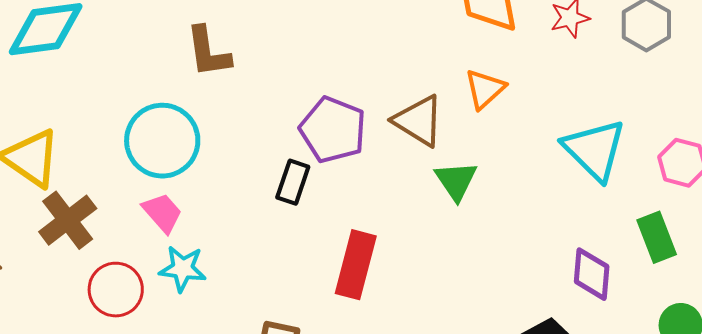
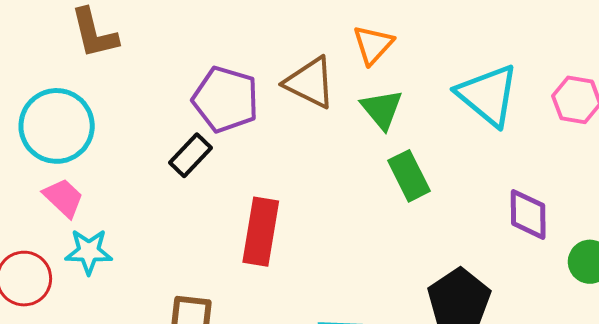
green triangle: (456, 181) -> (382, 109), moved
black rectangle: (293, 182) -> (190, 155), turned 30
green rectangle: (657, 237) -> (409, 176), moved
purple diamond: (592, 274) -> (528, 214), moved

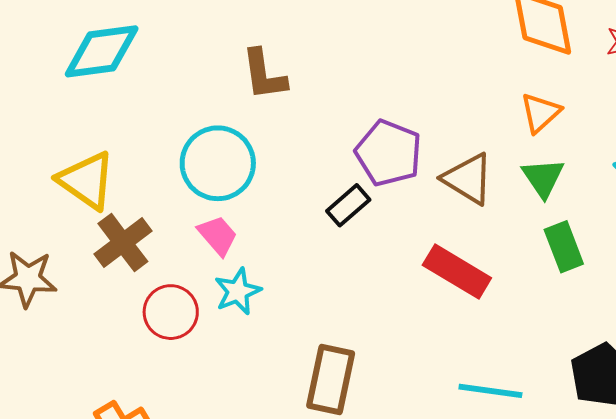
brown triangle: (310, 83) -> (468, 179), moved
red rectangle: (261, 232) -> (457, 272), moved, turned -74
cyan star: (89, 252) -> (238, 291), turned -30

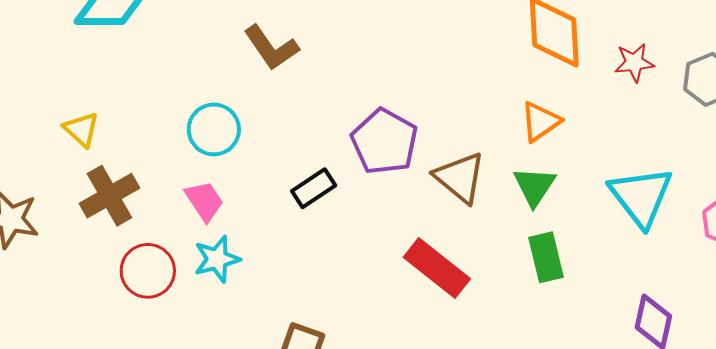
brown L-shape: (264, 75) -> (271, 48), turned -34
cyan circle: (218, 163) -> (214, 129), size x0.7
yellow triangle: (86, 180) -> (81, 129), size x0.6
black rectangle: (348, 205) -> (314, 188), moved

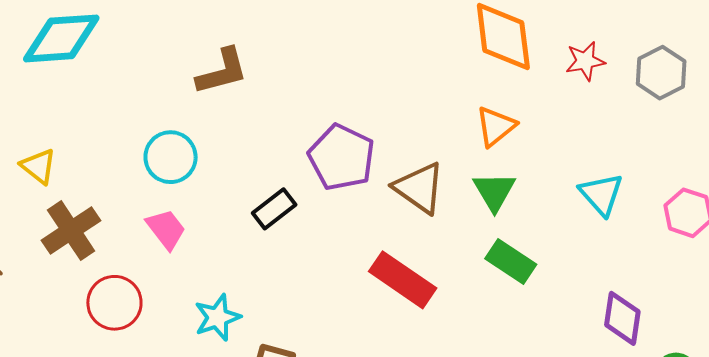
brown L-shape: (271, 48) -> (222, 72), turned -66
cyan triangle: (641, 196) -> (601, 194), size x0.7
green rectangle: (546, 257) -> (511, 262), turned -39
cyan star: (217, 259) -> (217, 317), moved

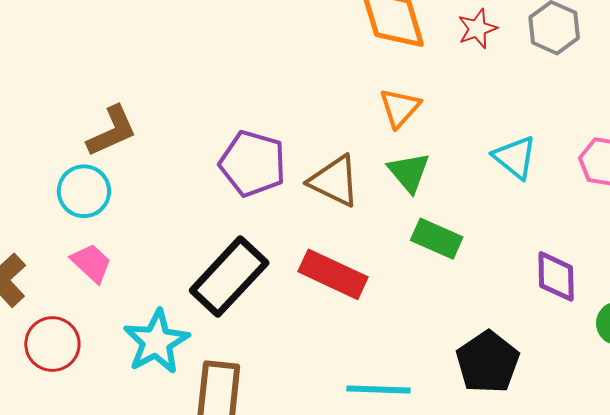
brown L-shape: (222, 72) -> (112, 131), moved
black rectangle: (274, 209) -> (229, 277), moved, size x1.8
cyan star: (217, 317) -> (156, 342), size x1.4

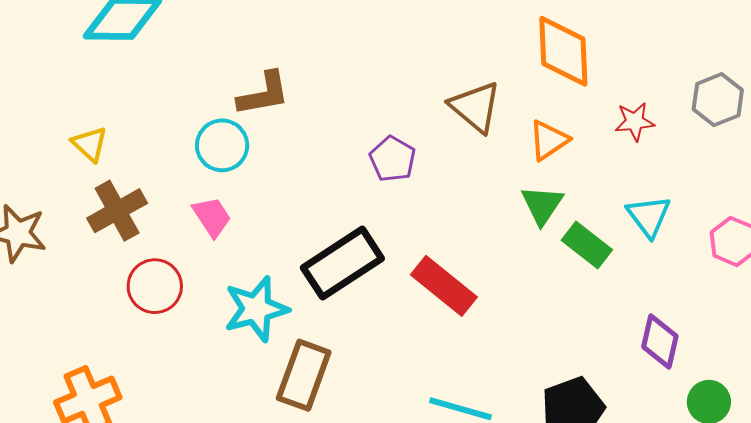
red star: (477, 29) -> (635, 122), moved
purple pentagon: (253, 163) -> (393, 159), size x0.7
brown triangle: (334, 181) -> (475, 107), moved
green rectangle: (437, 239) -> (587, 245), moved

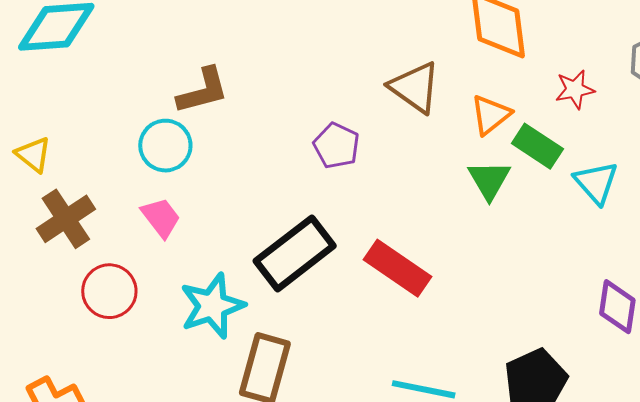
green rectangle: (587, 245) -> (537, 146), moved

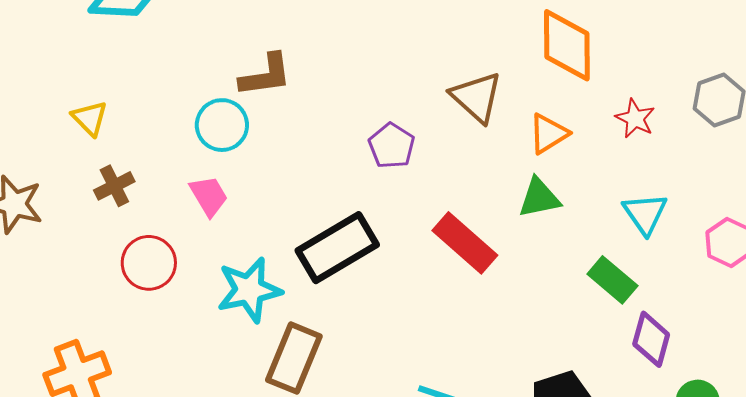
red star: (575, 89) -> (635, 118), turned 30
green rectangle: (537, 146) -> (612, 280), moved
green triangle: (489, 180) -> (539, 198), turned 42
brown cross: (66, 219) -> (114, 186), size x0.7
red rectangle: (398, 268) -> (465, 243), moved

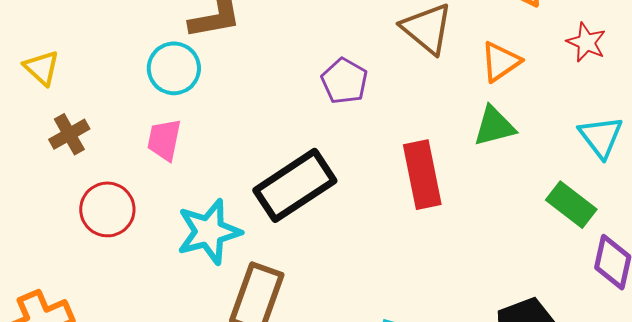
pink trapezoid: (209, 196) -> (164, 140), turned -135
red rectangle: (465, 243) -> (422, 175), turned 40

